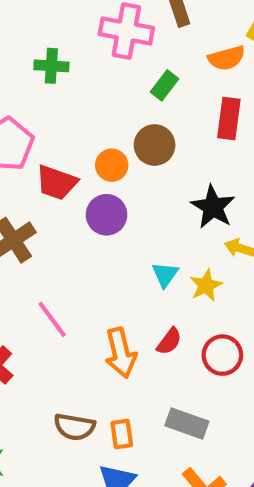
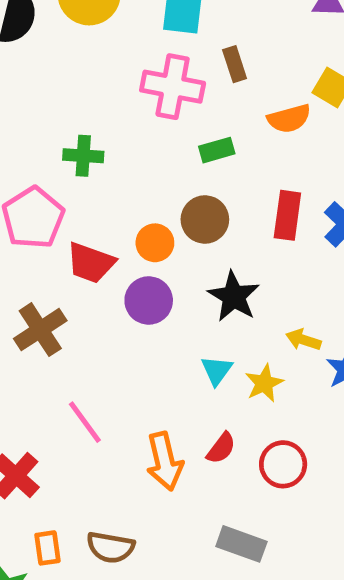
green cross: (51, 66) -> (83, 156), moved
green rectangle: (165, 85) -> (217, 150), turned 36
red rectangle: (229, 119) -> (287, 215), moved
black star: (213, 207) -> (234, 296), moved
orange rectangle: (122, 434) -> (48, 548), moved

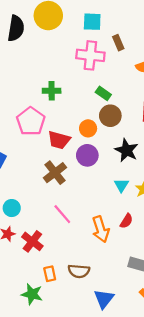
green rectangle: (217, 150) -> (103, 93), moved, turned 56
brown cross: (40, 330) -> (55, 173), moved

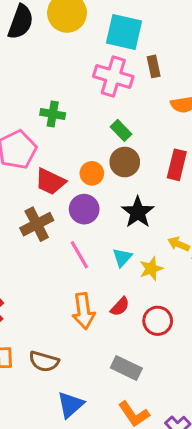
cyan square: (92, 22) -> (124, 32), size x1.4
pink line: (62, 214) -> (79, 255), moved

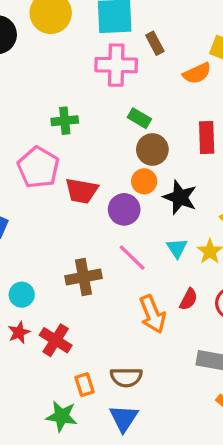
orange circle: (92, 173) -> (144, 181), moved
brown cross: (37, 224) -> (84, 277), moved, turned 32
blue triangle: (70, 405) -> (124, 418), moved

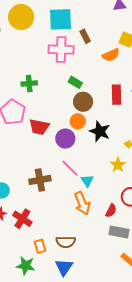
cyan triangle: (177, 248) -> (87, 181), moved
red semicircle: (189, 299) -> (111, 211), moved

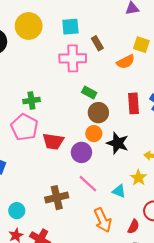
cyan square: (60, 19) -> (70, 27), size x0.7
green cross: (29, 84) -> (31, 101), moved
cyan triangle: (87, 181) -> (119, 191), moved, turned -32

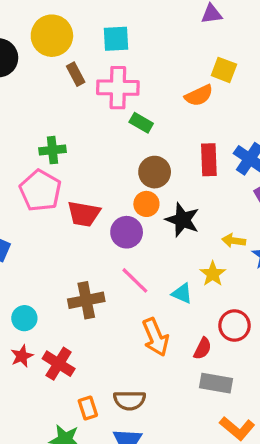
brown rectangle: (97, 43) -> (76, 74), moved
green rectangle: (89, 92) -> (141, 123), moved

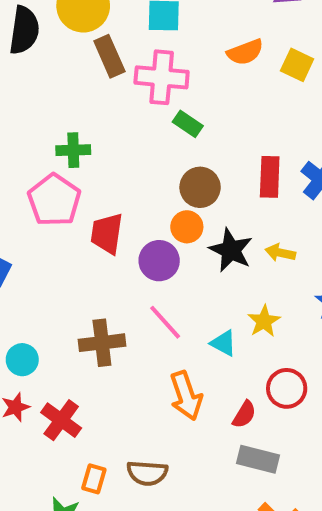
brown rectangle: (76, 74) -> (109, 56), size x1.4
orange semicircle: (199, 95) -> (245, 52), moved
red trapezoid: (84, 214) -> (107, 233), turned 84
yellow arrow: (234, 241) -> (280, 253), moved
orange rectangle: (88, 408) -> (94, 479), turned 30

